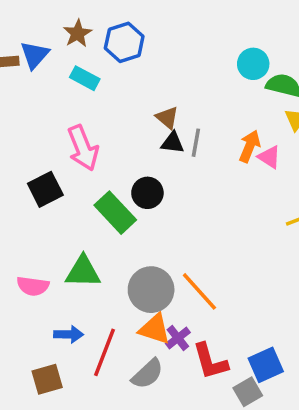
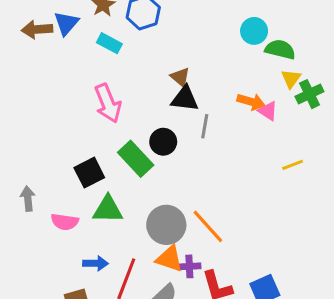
black triangle: (173, 143) -> (185, 99), size x1.4
gray line: (196, 143) -> (205, 126), moved
orange arrow: (250, 146) -> (251, 102), turned 84
black square: (45, 189) -> (89, 173), moved
purple cross: (178, 338) -> (189, 266), turned 35

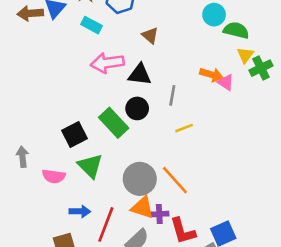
brown triangle: (180, 77) -> (150, 35), moved
black triangle: (185, 99) -> (140, 75), moved
pink arrow: (108, 103) -> (107, 63), moved, turned 104
yellow line: (293, 165) -> (184, 128), moved
green triangle: (108, 209) -> (90, 166), turned 44

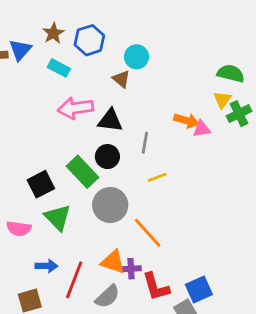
cyan circle: (214, 15) -> (137, 57), moved
green semicircle: (236, 30) -> (231, 73), moved
pink triangle: (226, 82) -> (202, 129), turned -42
gray circle: (140, 179) -> (110, 205), moved

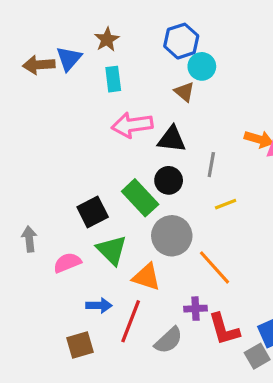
blue hexagon: (89, 40) -> (181, 41), moved
cyan rectangle: (59, 68) -> (113, 79), turned 55
pink semicircle: (19, 229) -> (67, 263), turned 150
orange triangle: (113, 262) -> (146, 277), moved

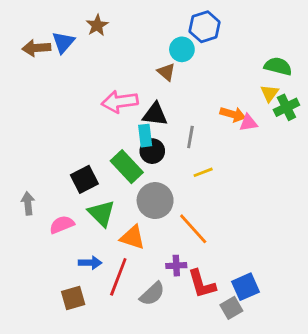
blue hexagon: (181, 41) -> (205, 27), moved
cyan rectangle: (113, 79) -> (145, 136), moved

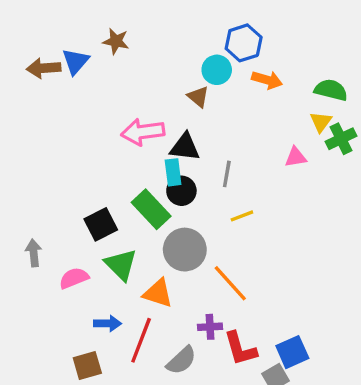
brown star: (97, 25) -> (116, 41), turned -30
orange arrow: (233, 114) -> (267, 80), moved

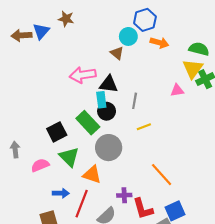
yellow triangle: (321, 122) -> (193, 69), size x1.5
orange line: (230, 283) -> (162, 175), moved

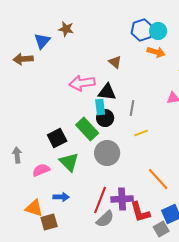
brown arrow: (21, 35) -> (23, 59), moved
cyan circle: (128, 36) -> (158, 31), moved
orange triangle: (92, 175) -> (34, 208), moved
purple cross: (124, 195) -> (122, 199), size x1.5
red line: (82, 204) -> (100, 200), moved

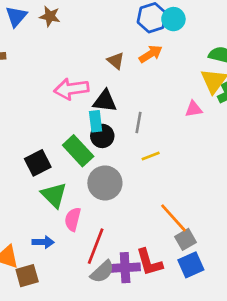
blue triangle: (42, 41) -> (16, 16), moved
orange arrow: (156, 52) -> (151, 54), moved, turned -48
pink semicircle: (41, 170) -> (73, 219), moved, turned -54
purple cross: (122, 199) -> (125, 268), moved
gray square: (161, 229) -> (186, 239), moved

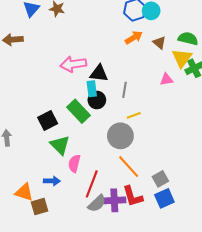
brown triangle: (116, 61) -> (159, 43), moved
gray circle: (105, 183) -> (120, 136), moved
orange line: (173, 218) -> (129, 167), moved

